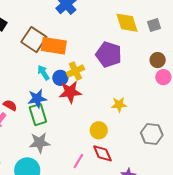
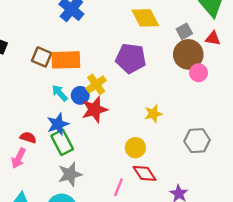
gray square: (154, 25) -> (184, 31), moved
brown square: (34, 40) -> (42, 57), size x0.7
brown circle: (158, 60) -> (188, 54), size x1.6

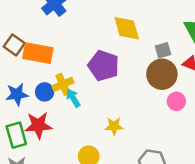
pink circle: (199, 73) -> (176, 101), moved
cyan arrow: (60, 93) -> (73, 98), moved
red star: (95, 110) -> (38, 125), moved
blue star: (58, 124) -> (17, 94), moved

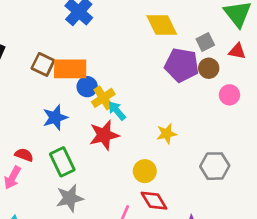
purple pentagon: (103, 66) -> (182, 65), moved
brown circle: (162, 74) -> (209, 68), size x0.6
blue circle: (45, 92) -> (87, 87), moved
red star: (38, 125) -> (104, 135), moved

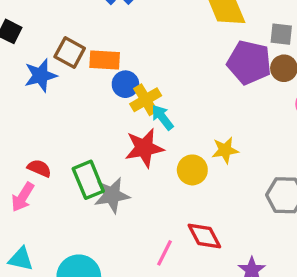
gray square: (205, 42) -> (281, 34), turned 30
orange rectangle: (70, 69) -> (105, 60), size x0.7
blue star: (55, 117) -> (41, 75), moved
yellow circle: (145, 171) -> (192, 170), moved
gray star: (70, 198) -> (112, 195), moved

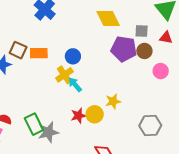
blue circle: (125, 84) -> (73, 56), moved
red star: (144, 148) -> (79, 116), moved, size x0.7

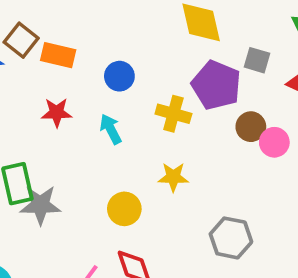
brown circle: (144, 51) -> (251, 127), moved
yellow cross: (64, 75) -> (173, 114), moved, turned 36
yellow circle: (95, 114) -> (124, 209), moved
red star: (79, 116) -> (57, 112), moved

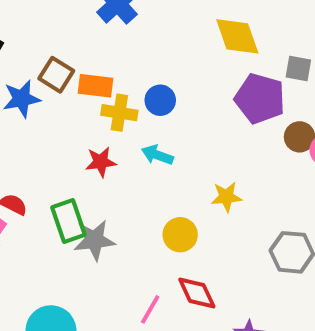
red star: (57, 112) -> (101, 162), moved
yellow cross: (173, 114) -> (119, 113), moved
cyan arrow: (111, 129) -> (157, 155), turned -36

